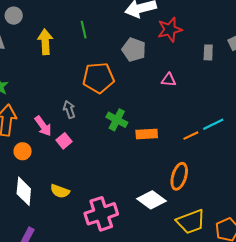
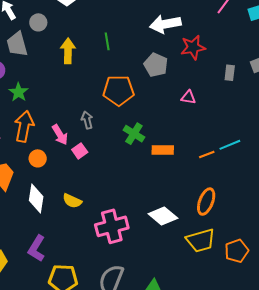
orange ellipse: (179, 176) -> (206, 202), moved

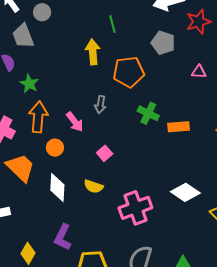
yellow arrow: (68, 51) -> (93, 52), moved
gray arrow: (87, 120) -> (100, 104), turned -150
pink square: (80, 151) -> (105, 153), moved

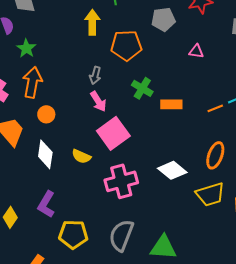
gray pentagon: (163, 43) -> (163, 19), turned -30
pink arrow: (75, 122) -> (98, 101), moved
pink square: (105, 153) -> (113, 133), moved, size x2.0

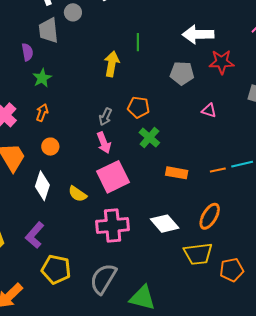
orange pentagon: (126, 45) -> (138, 107), moved, size x0.7
orange arrow: (32, 82) -> (42, 113), size x0.6
orange rectangle: (171, 104) -> (177, 173), moved

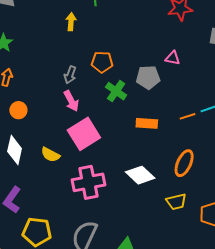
yellow arrow: (112, 64) -> (71, 22), size x0.7
gray pentagon: (182, 73) -> (148, 77), moved
yellow trapezoid: (198, 254) -> (176, 202), size x0.7

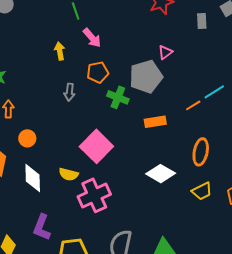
yellow arrow: (71, 22) -> (60, 51), moved
pink triangle: (173, 58) -> (165, 52), turned -35
gray pentagon: (148, 77) -> (146, 77), size x1.4
pink arrow: (71, 101) -> (92, 38), moved
pink cross: (88, 182) -> (94, 195), moved

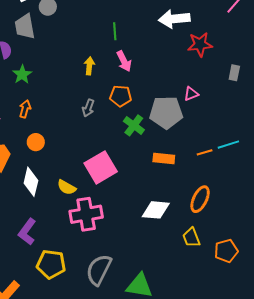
white diamond: (161, 174) -> (156, 210), turned -40
yellow trapezoid: (202, 191) -> (191, 237), turned 80

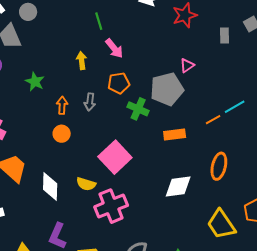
green star: (22, 74) -> (35, 82), moved
orange arrow: (25, 109) -> (62, 105), moved
orange circle: (36, 142) -> (62, 134), moved
yellow trapezoid: (191, 237) -> (221, 224), moved, size x1.5

